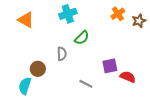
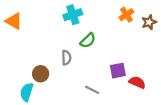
orange triangle: (26, 20) -> (14, 21), moved

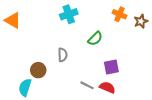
orange cross: (126, 15) -> (120, 14), turned -32
green semicircle: (88, 40) -> (95, 39), moved
red semicircle: (137, 82) -> (107, 87), moved

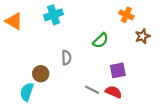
cyan cross: (69, 14) -> (54, 15), moved
brown star: (141, 21) -> (142, 36), moved

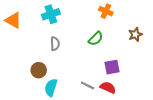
orange cross: (126, 15) -> (106, 11), moved
gray semicircle: (66, 58) -> (55, 44), moved
cyan semicircle: (27, 92) -> (51, 87), moved

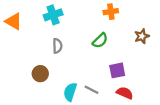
orange cross: (106, 11) -> (111, 12), turned -32
cyan semicircle: (51, 87) -> (70, 92), moved
red semicircle: (108, 87) -> (125, 93), moved

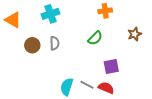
brown circle: (40, 74) -> (32, 45), moved
red semicircle: (125, 93) -> (106, 88), moved

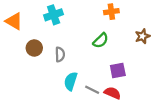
gray semicircle: (55, 43) -> (60, 54), moved
cyan semicircle: (67, 87) -> (71, 81), moved

